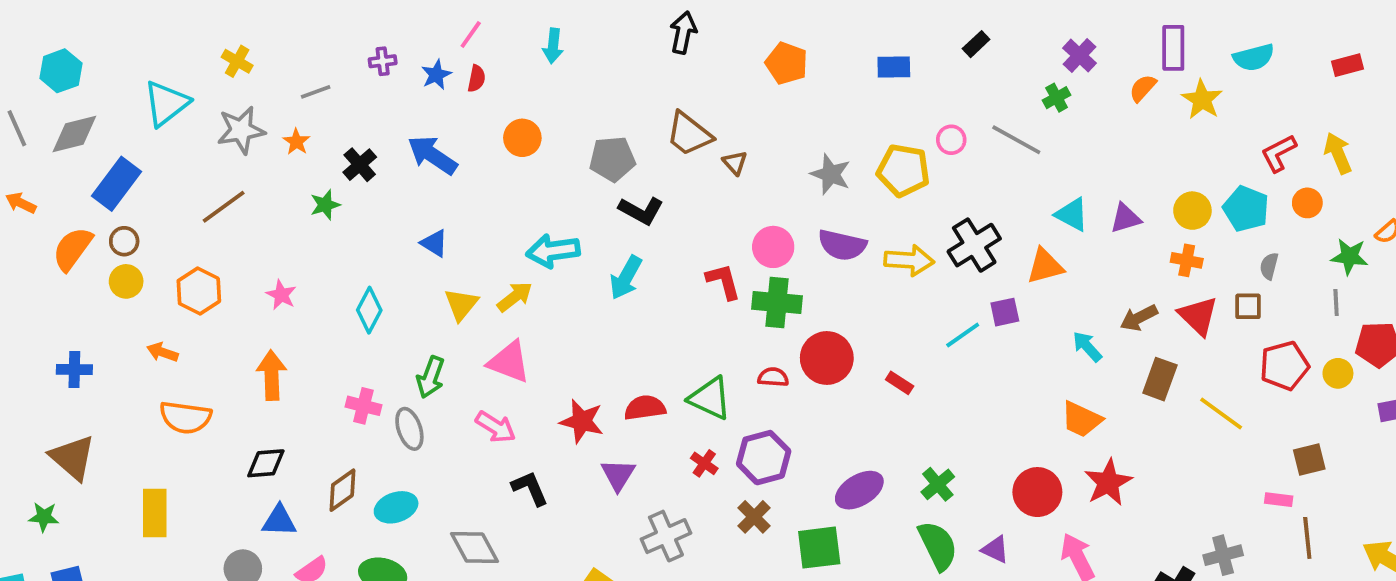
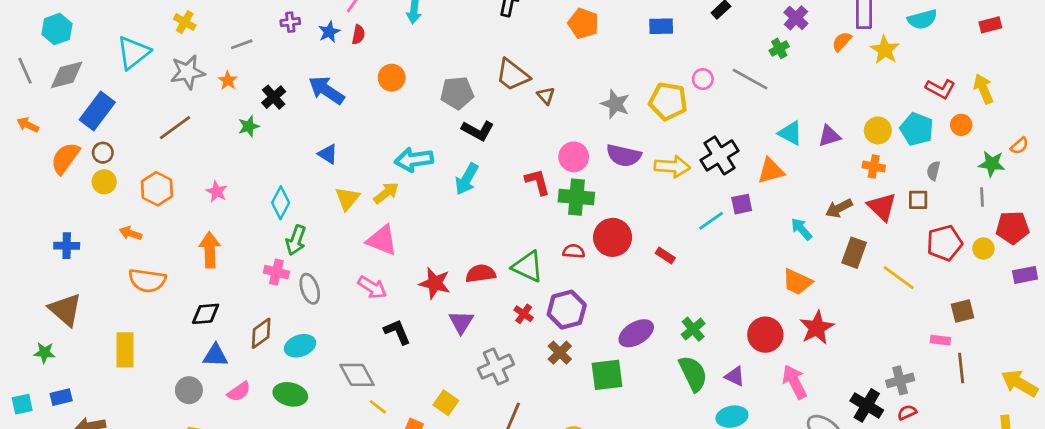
red L-shape: (1279, 153) -> (940, 89), turned -124
green arrow: (430, 377) -> (296, 240), moved

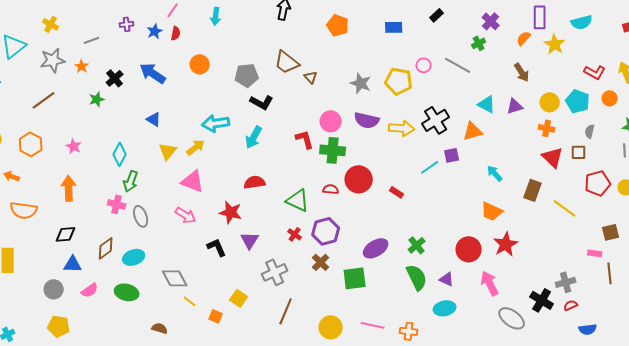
brown arrow: (839, 208) -> (522, 72), moved, turned -96
red semicircle: (481, 274) -> (255, 182), moved
black L-shape: (397, 332) -> (217, 247), moved

